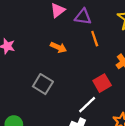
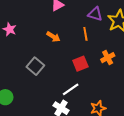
purple triangle: (83, 17) -> (95, 14), moved
red square: (102, 83) -> (80, 64), moved

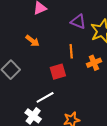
orange line: (85, 34) -> (71, 51), moved
orange cross: (108, 58) -> (94, 63), moved

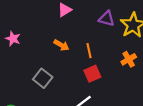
orange line: (71, 51) -> (89, 51), moved

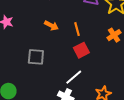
gray square: (43, 78) -> (36, 57), turned -30

